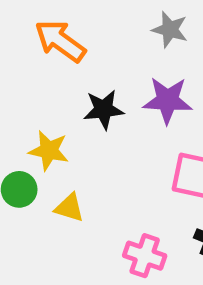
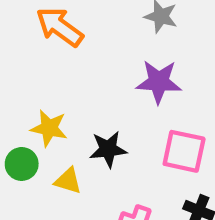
black star: (104, 109) -> (108, 149), moved

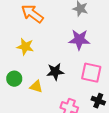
yellow star: (49, 128) -> (25, 47), moved

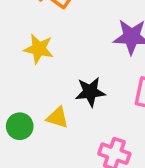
green circle: (14, 79) -> (20, 126), moved

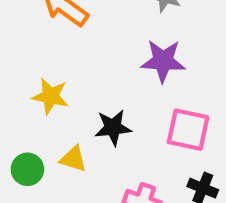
yellow star: (39, 49) -> (50, 96), moved

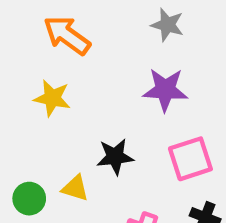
yellow star: (50, 96) -> (52, 98), moved
pink square: (188, 130) -> (190, 159), turned -30

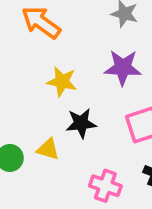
yellow star: (52, 98) -> (62, 82), moved

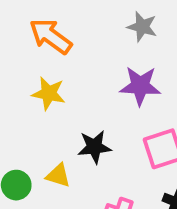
yellow star: (62, 82) -> (49, 93), moved

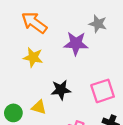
gray star: (142, 27) -> (98, 24), moved
purple star: (140, 86) -> (76, 43), moved

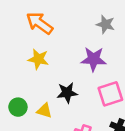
purple star: (76, 43) -> (94, 59), moved
green circle: (13, 113) -> (18, 107), moved

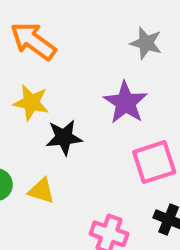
purple star: (94, 59) -> (125, 103), turned 30
black star: (67, 93) -> (64, 137), moved

